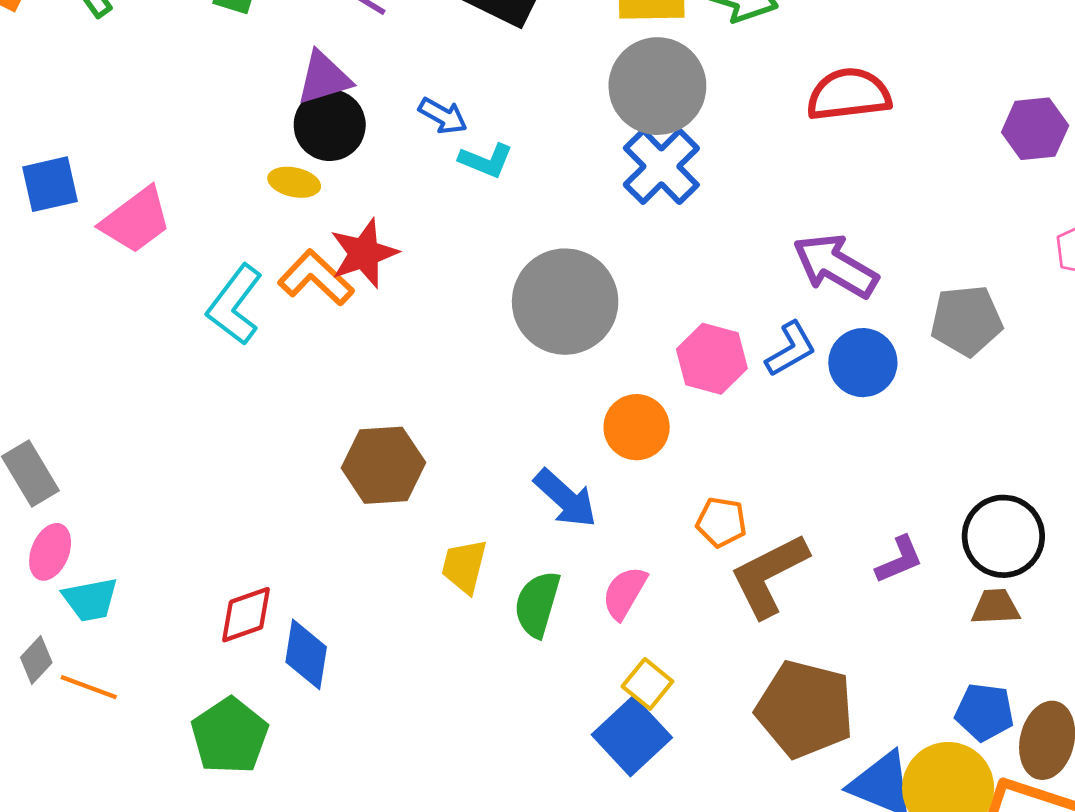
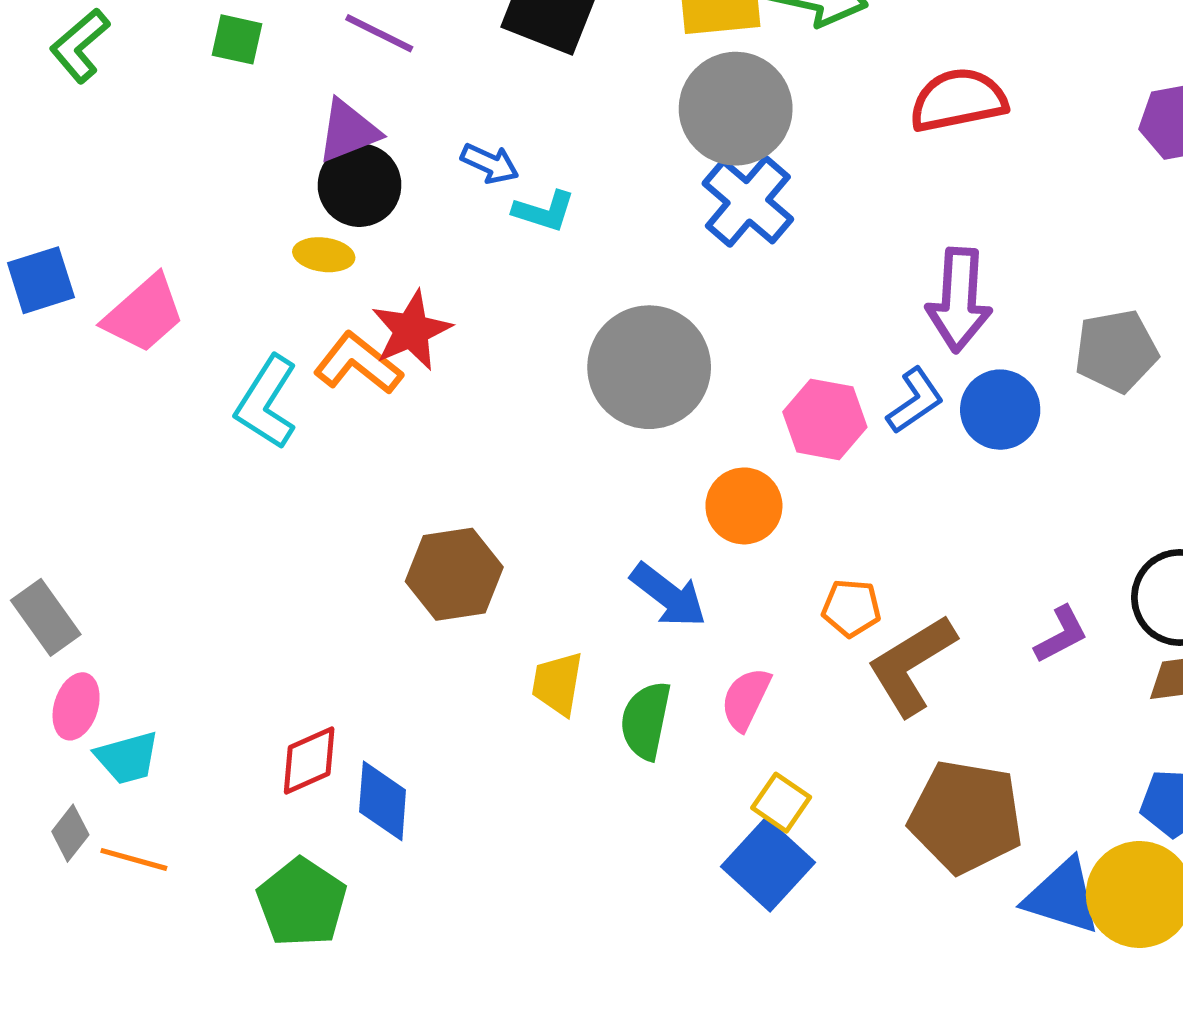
purple arrow: (835, 266) -> (959, 300), turned -112

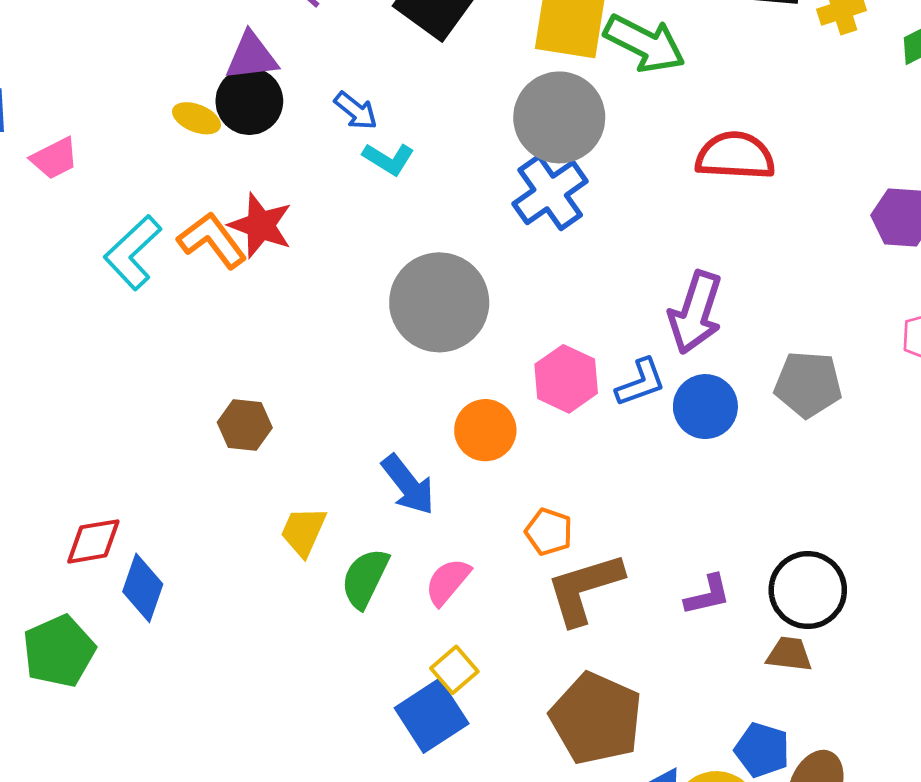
yellow ellipse: (324, 255) -> (196, 118), moved
pink trapezoid: (144, 314) -> (55, 158), size x0.7
red star: (411, 330) -> (261, 225), turned 30
brown hexagon: (454, 574) -> (245, 425), size x0.7

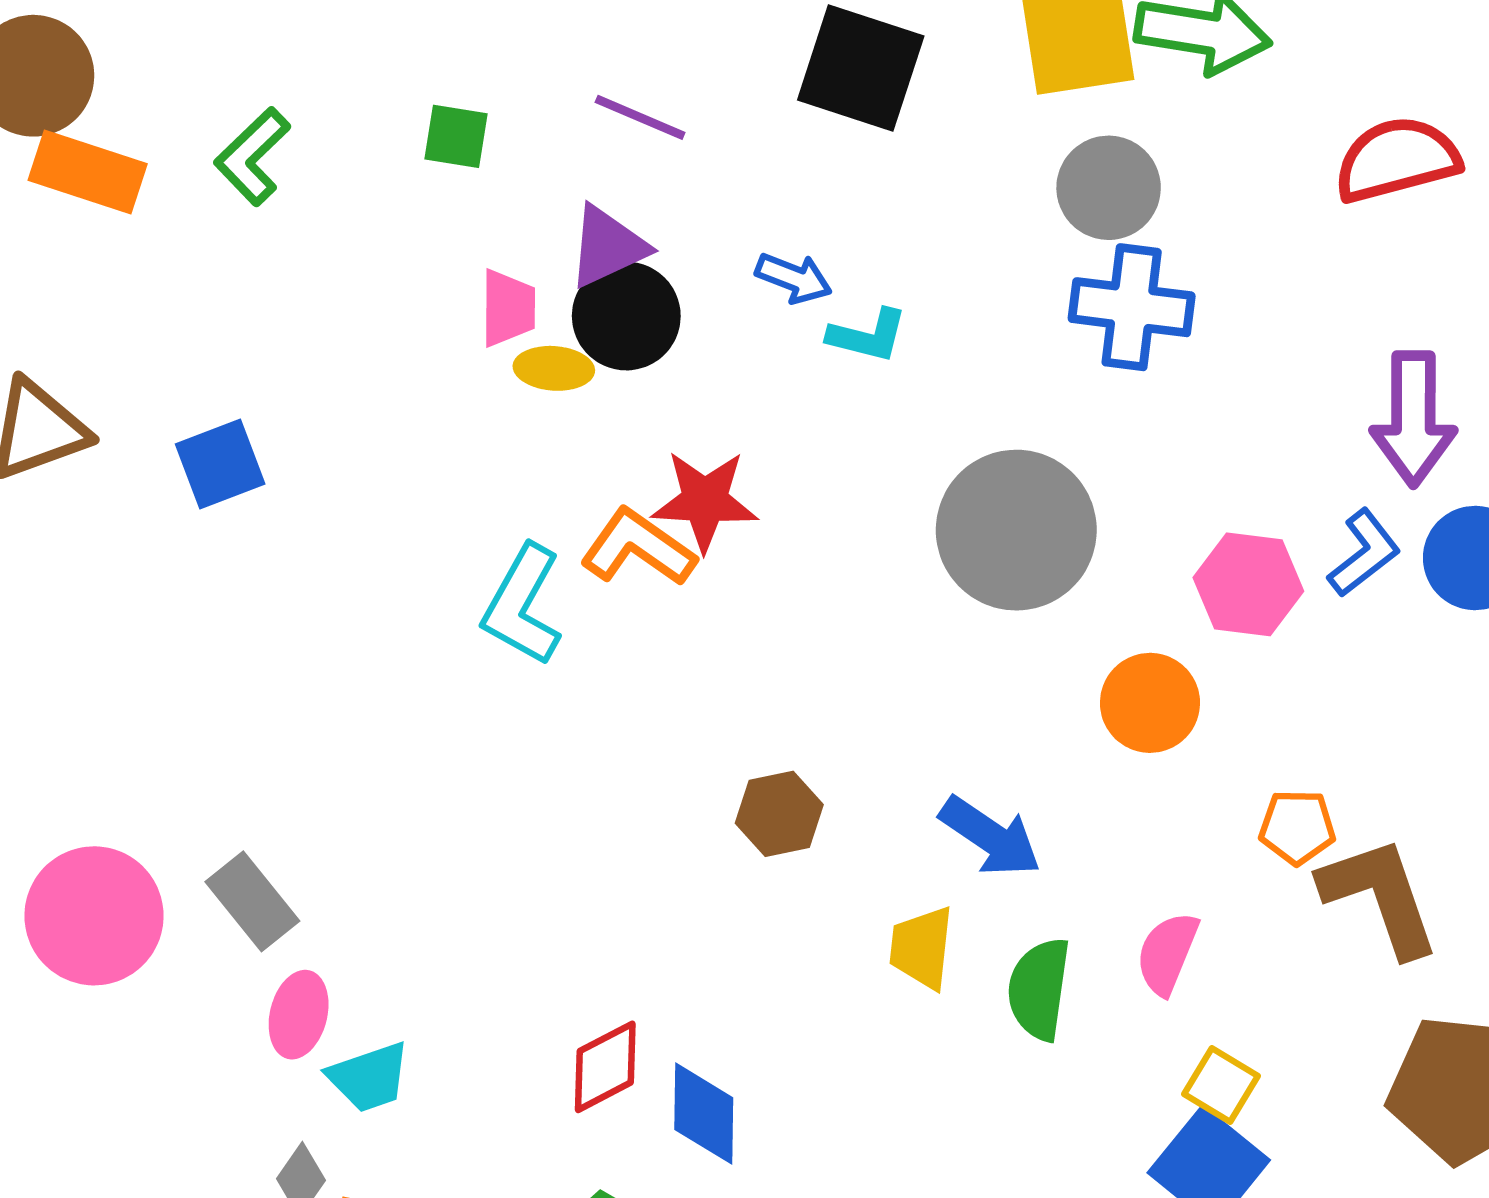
gray circle: (559, 117) -> (1109, 188), size x0.7
pink trapezoid: (55, 158) -> (508, 308), moved, turned -45
blue cross: (550, 192) -> (1132, 307), turned -30
blue arrow: (408, 485) -> (990, 837), moved
brown L-shape: (584, 589) -> (1380, 896), turned 106

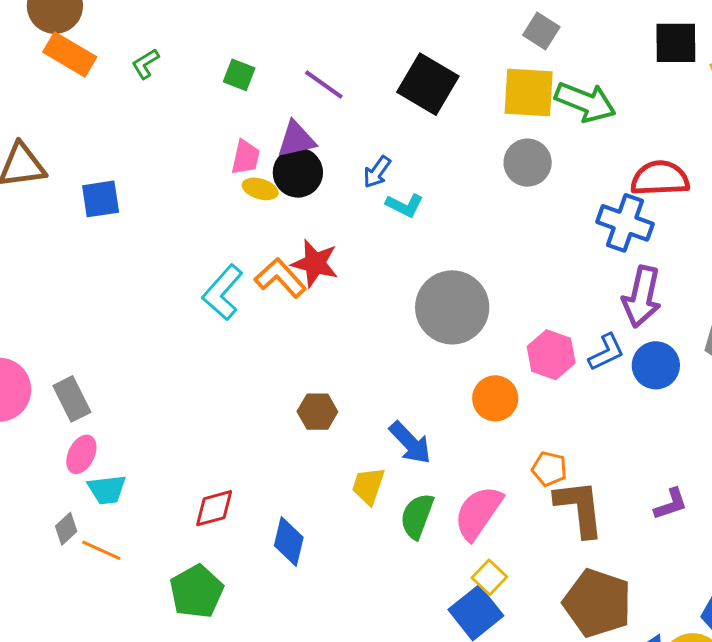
green L-shape: (252, 156) -> (145, 64), size x0.7
blue arrow: (794, 278) -> (377, 172), turned 92
blue cross: (1132, 307) -> (625, 223), moved
pink semicircle: (1167, 953) -> (478, 513), size x1.5
blue diamond: (704, 1114) -> (289, 541), moved

